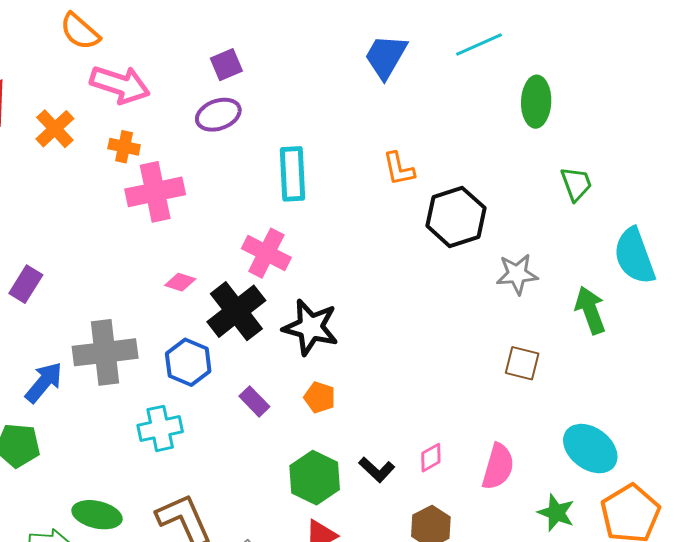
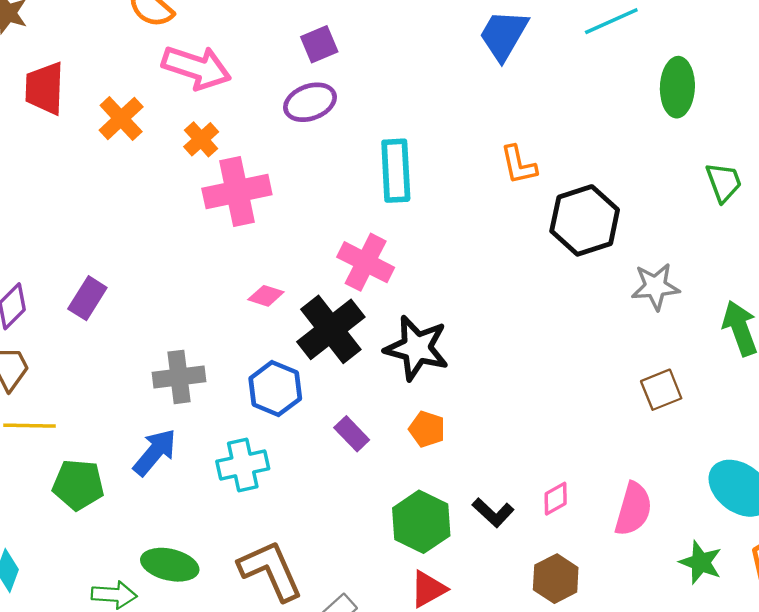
orange cross: (124, 147) -> (201, 139), turned 36
gray cross: (105, 352) -> (179, 377), size x0.7
brown square: (522, 363) -> (661, 390), turned -36
blue arrow: (44, 382) -> (155, 452), moved

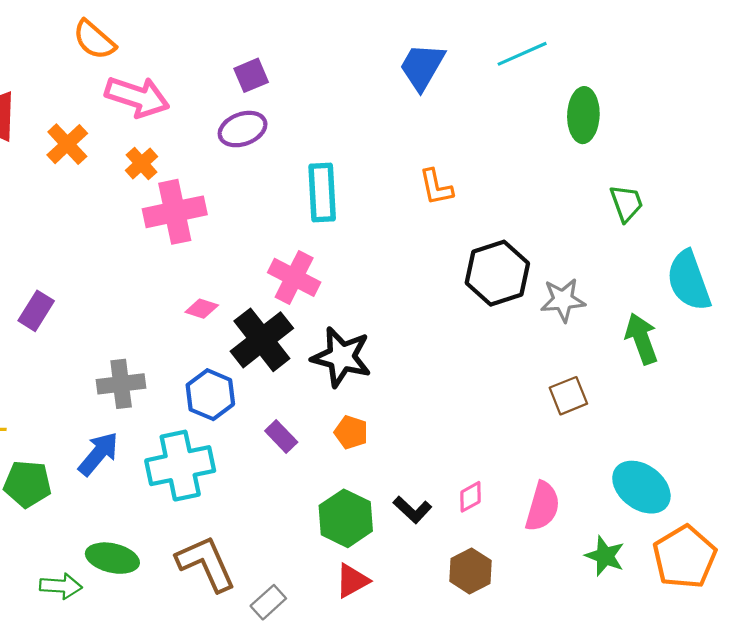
black hexagon: (585, 220) -> (497, 273), moved
cyan cross: (243, 465) -> (180, 466), size x1.4

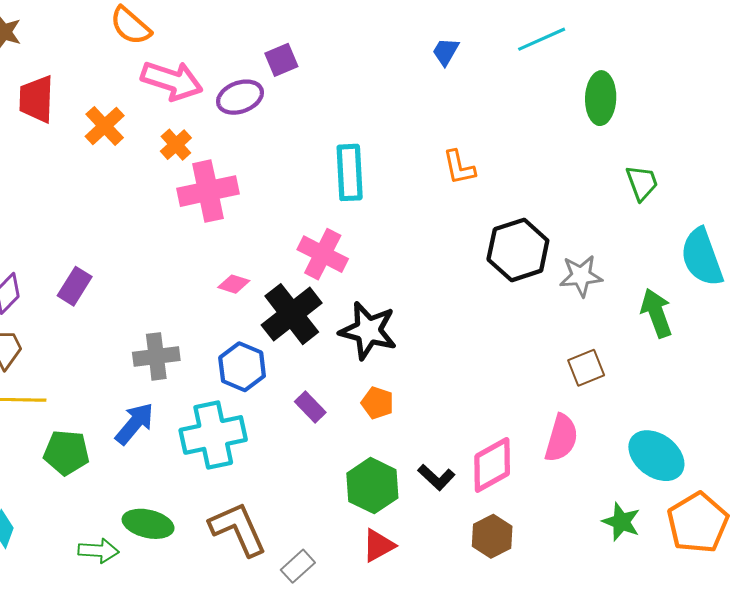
blue trapezoid: (422, 67) -> (446, 52), size x0.6
purple ellipse: (243, 129) -> (240, 97), moved
pink diamond: (470, 497) -> (492, 465), size x1.8
pink semicircle: (543, 506) -> (561, 438), moved

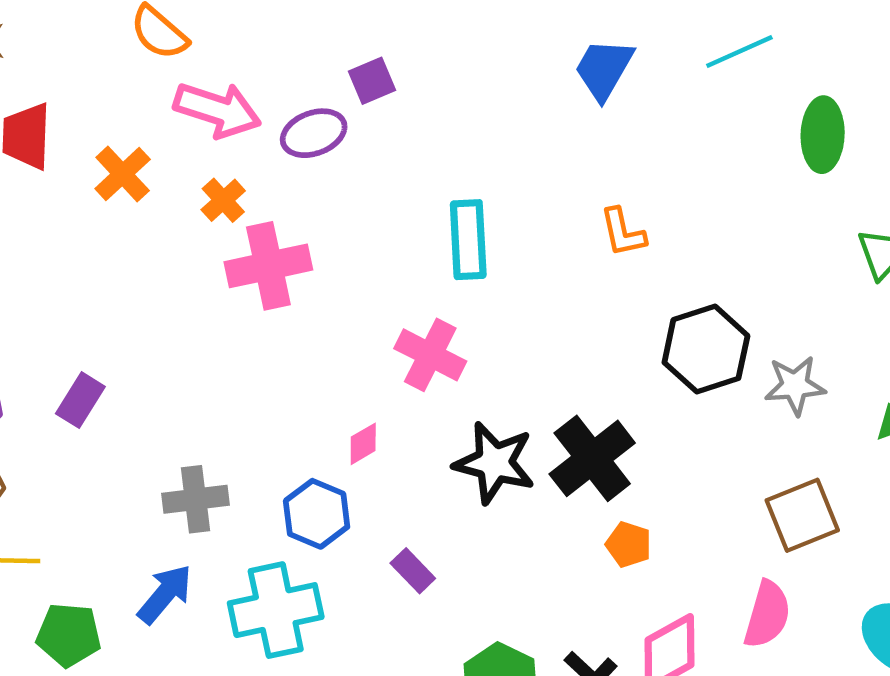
blue trapezoid: (446, 52) -> (604, 69), size x1.6
pink diamond: (234, 284) -> (363, 444), moved, turned -48
black cross: (292, 314) -> (592, 458), moved
brown square: (586, 368) -> (802, 515), size x1.4
orange pentagon: (377, 403) -> (629, 544), moved

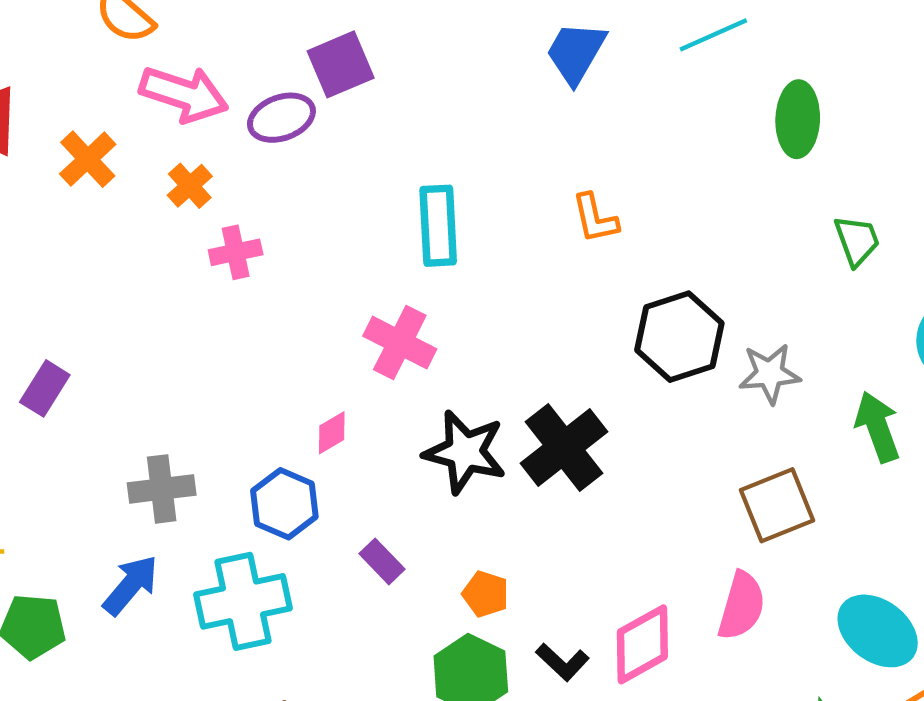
purple square: (372, 81) -> (341, 64), size x1.4
pink cross: (268, 266) -> (236, 252), size x0.6
orange pentagon: (629, 544) -> (486, 594), moved

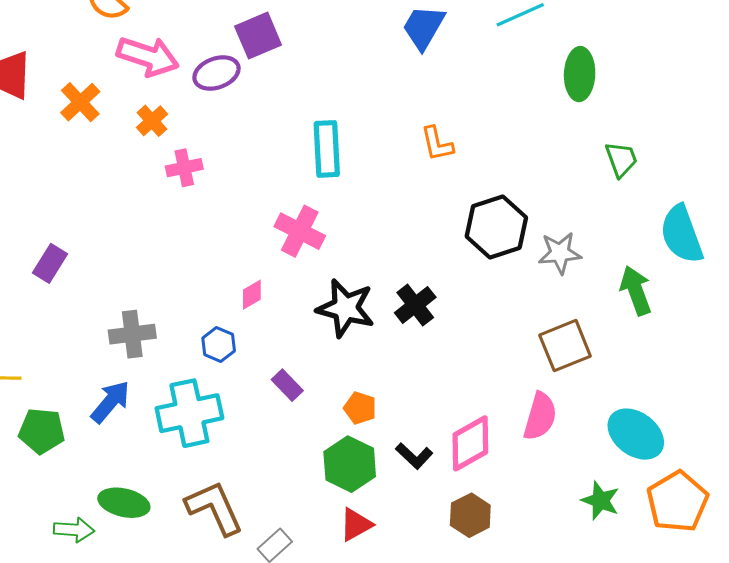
black cross: (564, 448) -> (415, 305), size x0.7
blue hexagon: (284, 504) -> (219, 345), size x0.7

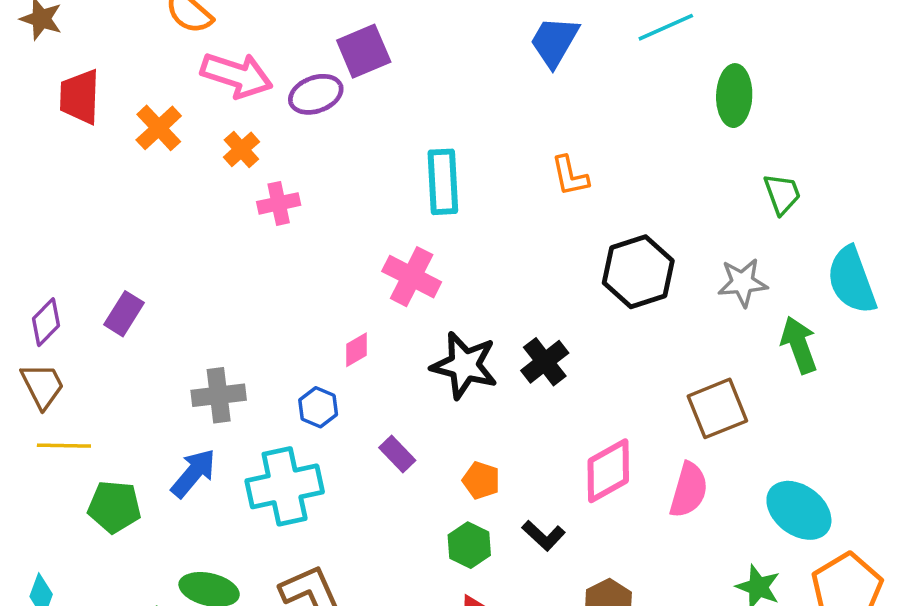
gray star: (560, 253) -> (743, 283), moved
pink diamond: (470, 443) -> (608, 471), moved
green hexagon: (350, 464) -> (469, 545), size x0.7

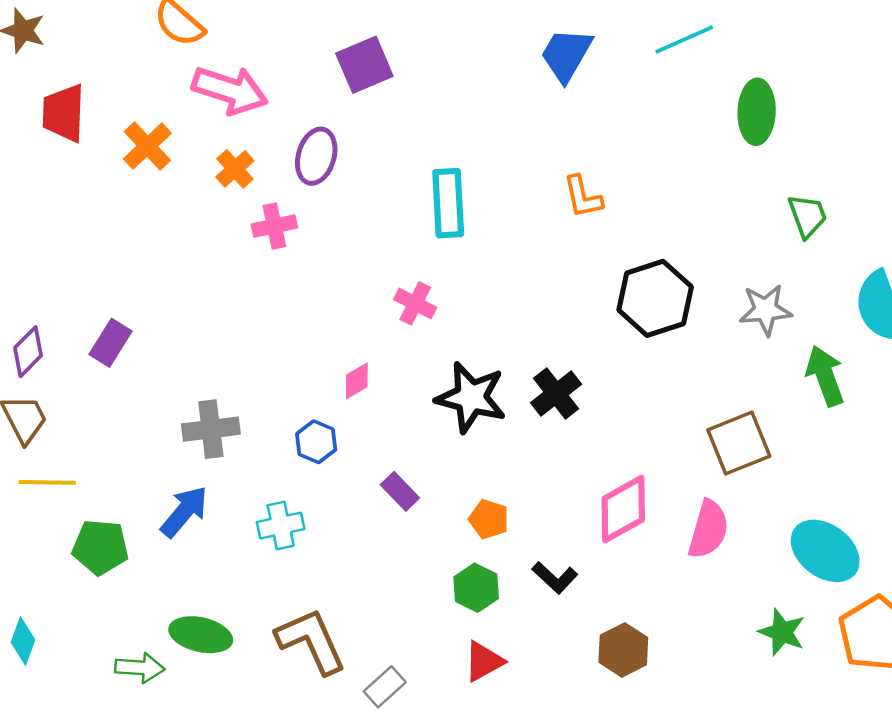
purple ellipse: (316, 94) -> (316, 156), moved, turned -54
pink cross: (412, 277) -> (415, 303), size x0.7
cyan cross: (285, 486) -> (281, 526), size x0.6

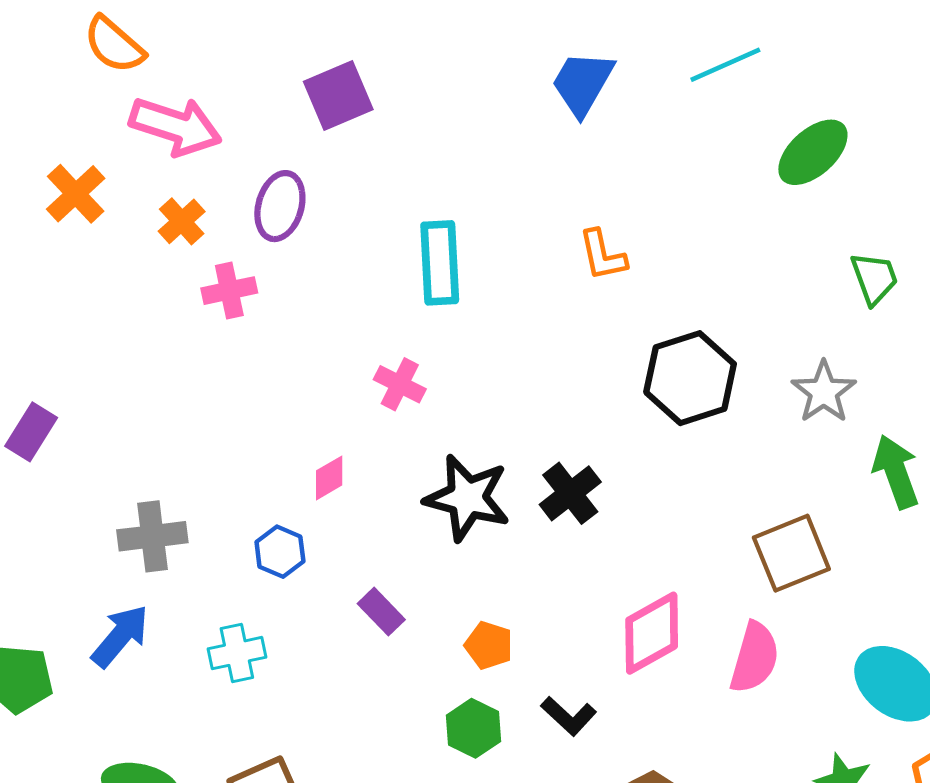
green ellipse: (757, 112) -> (813, 152), turned 46
gray star: (765, 310) -> (824, 392), turned -30

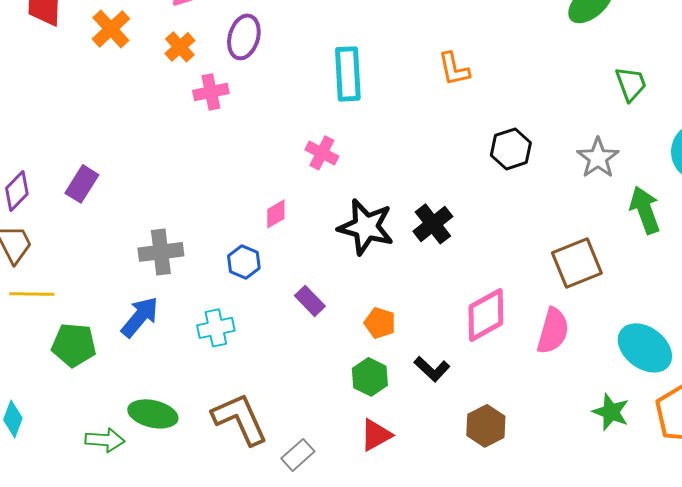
black hexagon: (690, 378) -> (511, 149), size x0.7

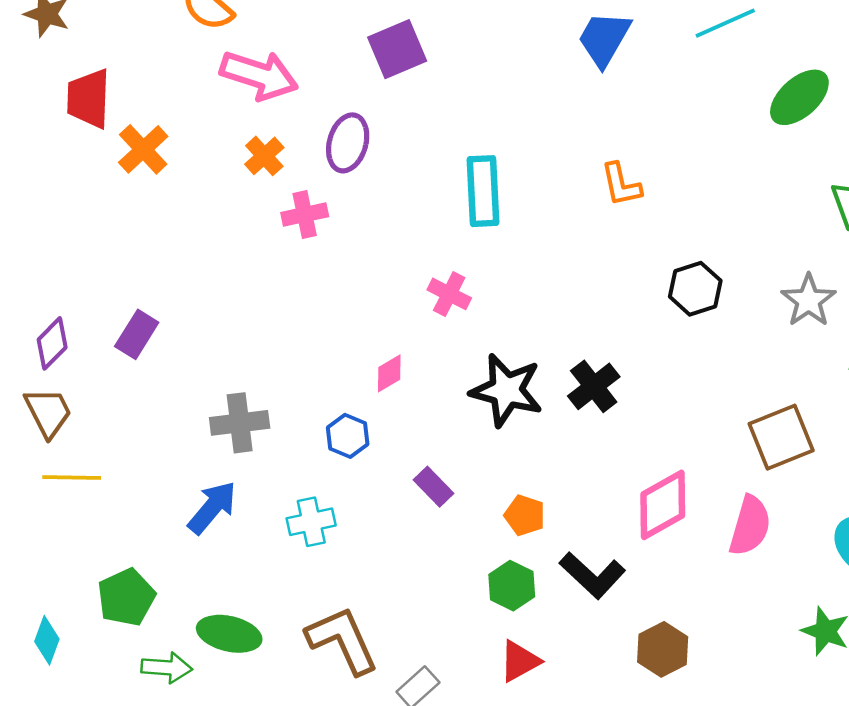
orange cross: (111, 29) -> (143, 149), moved
green pentagon: (74, 345) -> (126, 597), moved, turned -30
black L-shape: (432, 369) -> (592, 575), size x1.4

